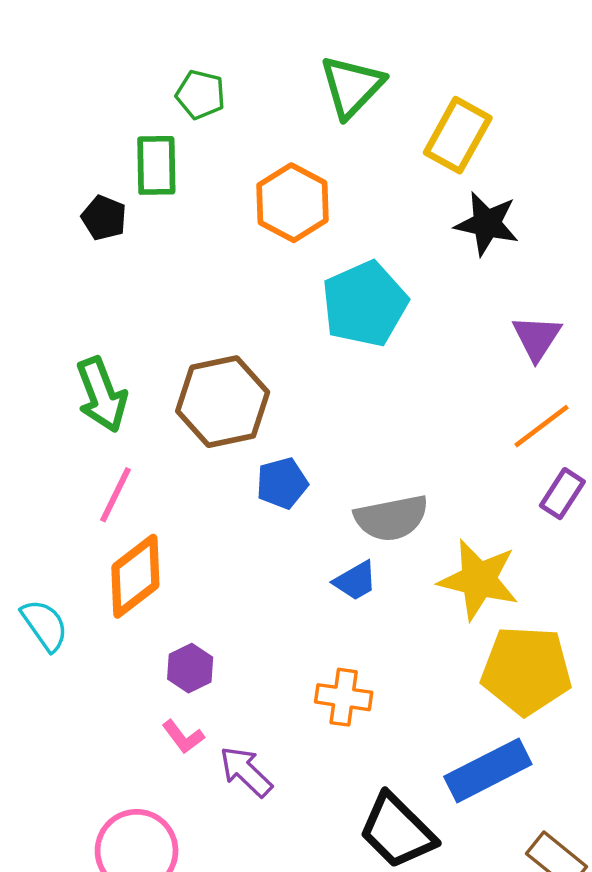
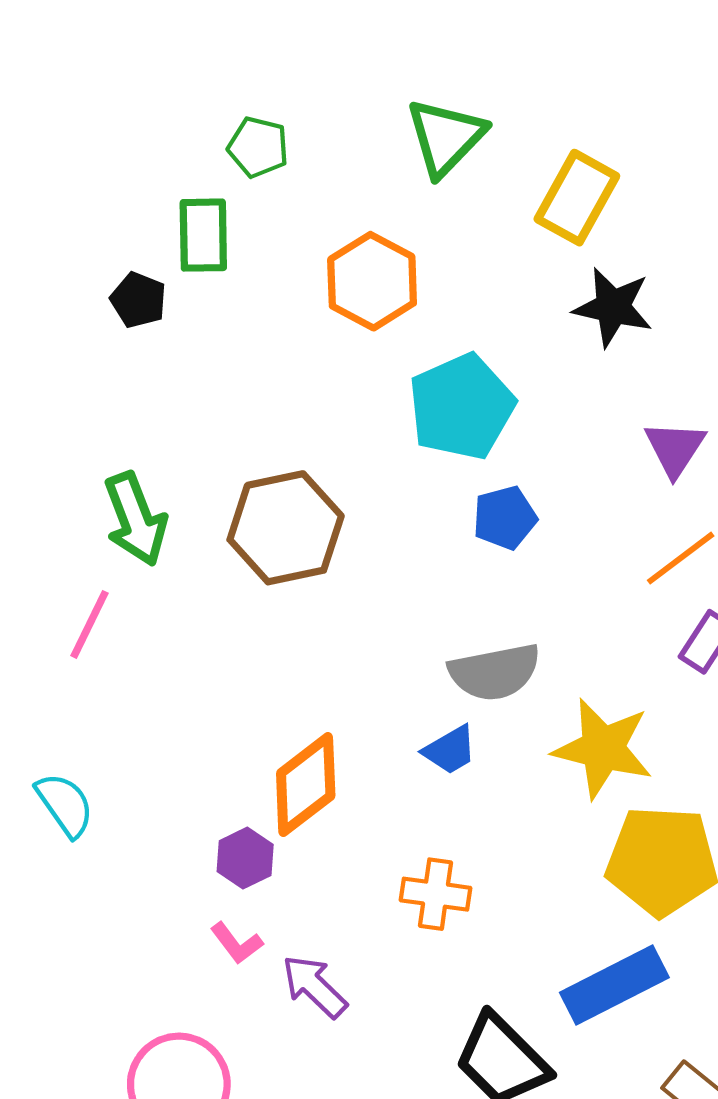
blue pentagon: (282, 483) -> (505, 518), moved
pink line: (116, 495) -> (89, 624), moved
orange diamond: (135, 576) -> (306, 785), moved

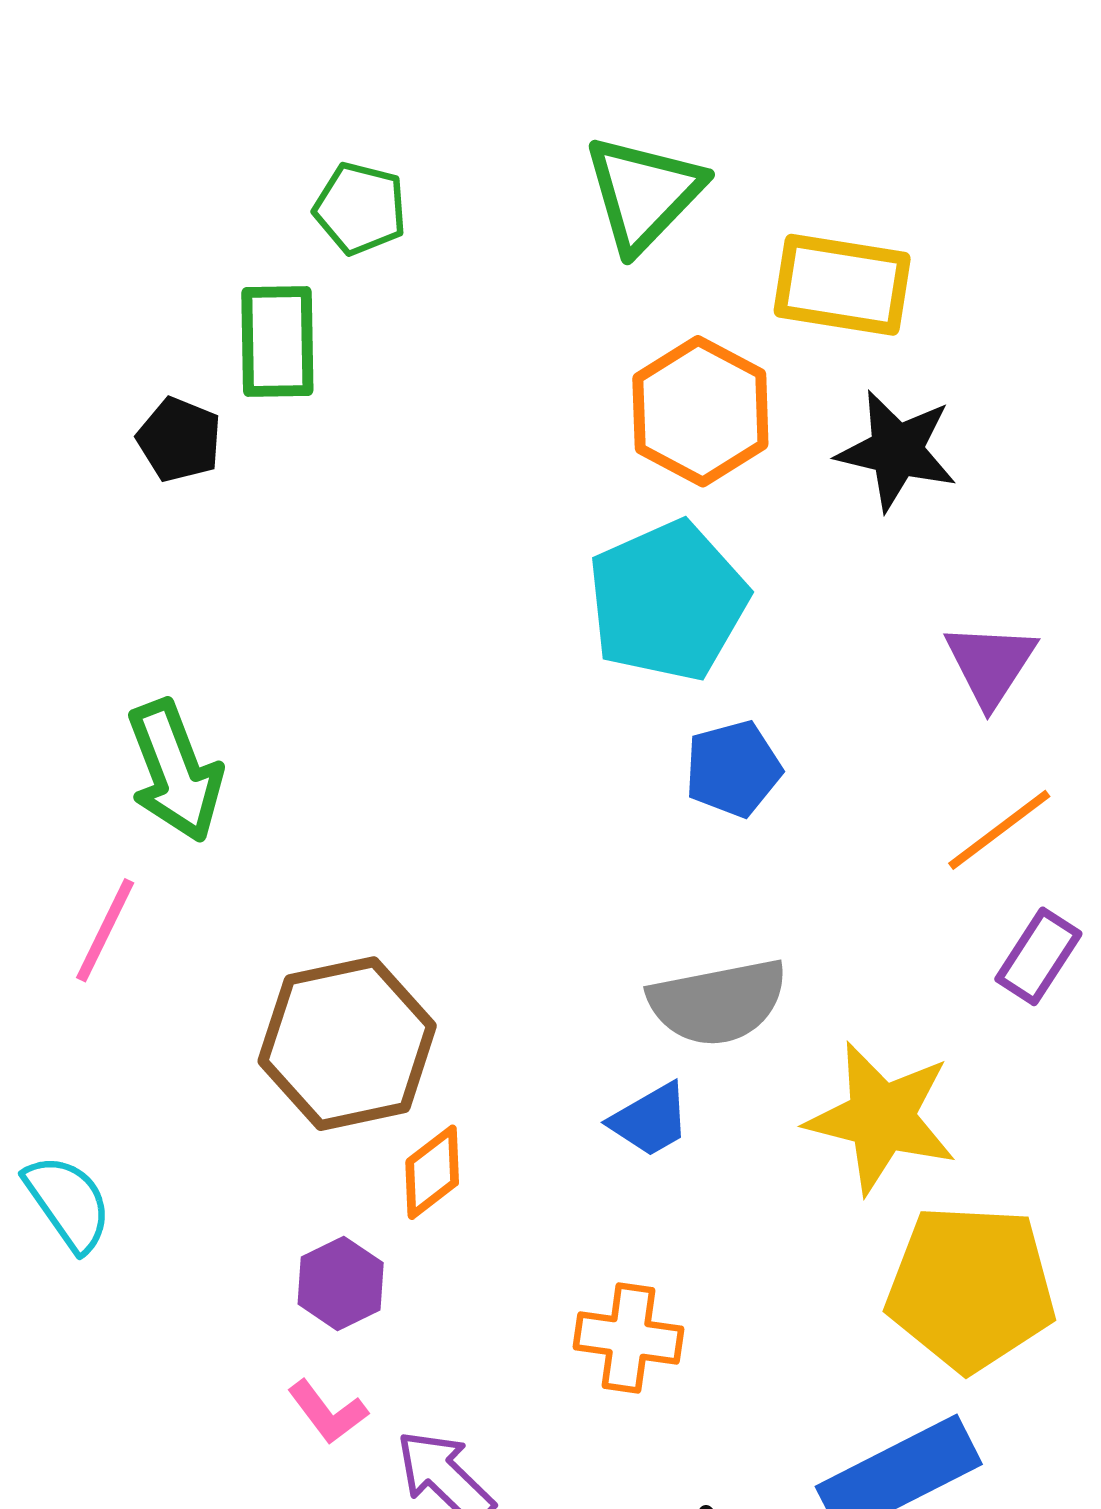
yellow rectangle: (577, 198) -> (842, 285), turned 70
orange hexagon: (372, 281) -> (700, 411), moved
brown hexagon: (286, 528) -> (347, 1044), moved
orange diamond: (306, 785) -> (432, 1172), size x0.6

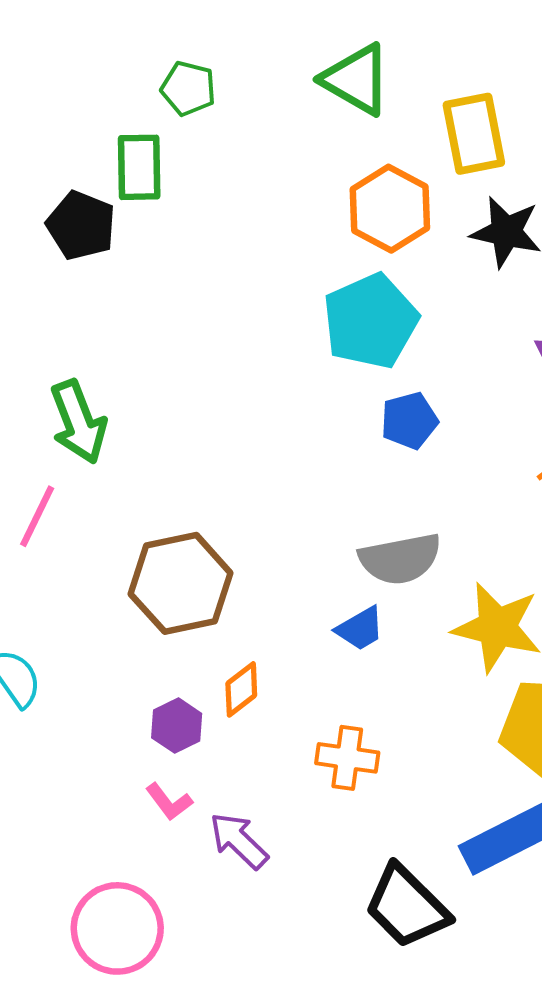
green triangle: (644, 193) -> (356, 79), turned -44
yellow rectangle: (842, 285) -> (474, 134), turned 70
black pentagon: (179, 440) -> (81, 225), size x1.4
orange diamond: (432, 1172) -> (241, 689), moved

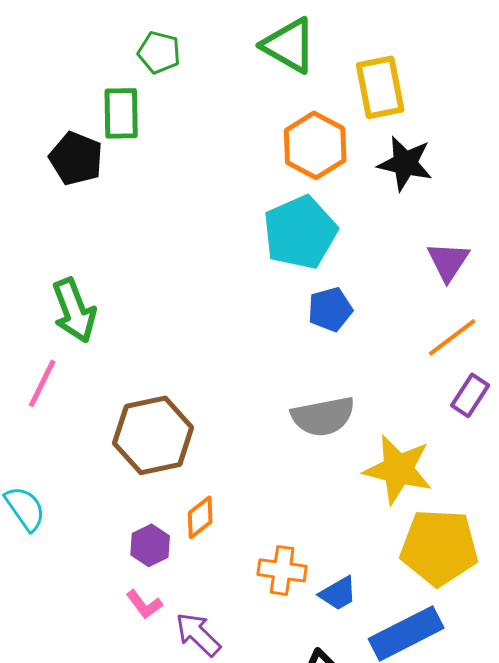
blue trapezoid: (360, 629) -> (338, 593), moved

